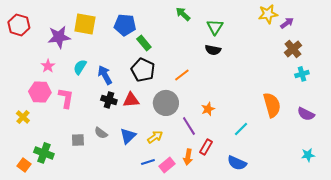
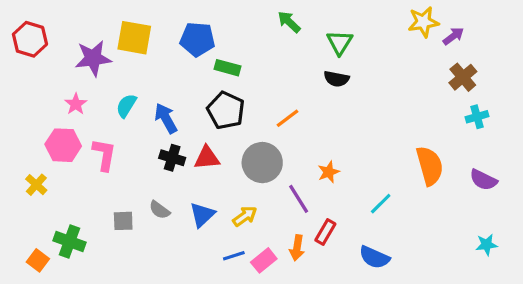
green rectangle: (144, 43) -> (227, 68), turned -35

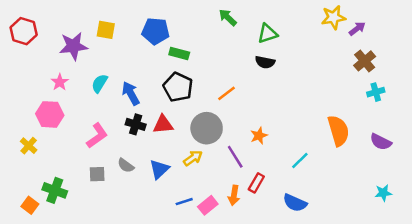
yellow square: (134, 38) -> (106, 30), size x0.7
green triangle: (340, 42) -> (268, 34), turned 40
pink L-shape: (104, 155) -> (97, 136), moved, turned 45
yellow arrow: (245, 216) -> (193, 158), moved

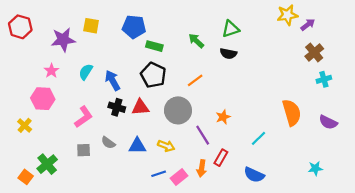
green arrow: (228, 17) -> (196, 41), moved
yellow arrow: (193, 158) -> (166, 146), moved, turned 56
blue triangle: (159, 169) -> (137, 146), turned 42
green cross: (55, 190) -> (47, 164), turned 30
cyan star: (383, 193) -> (315, 168), moved

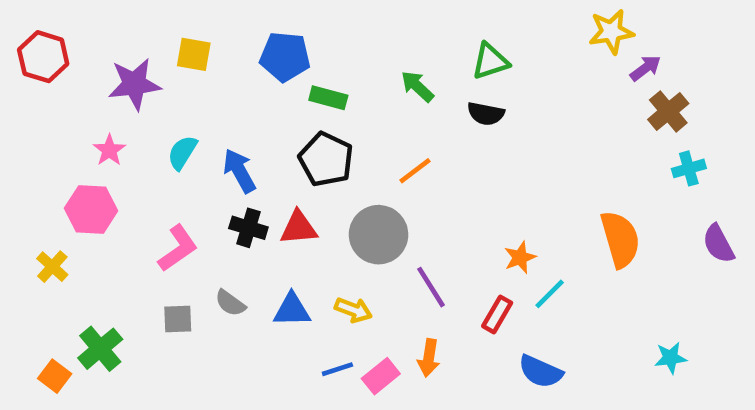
purple arrow: (308, 25) -> (645, 68), moved
orange star: (223, 117) -> (520, 257), moved
purple semicircle: (328, 122) -> (718, 244), moved, turned 36
red rectangle: (221, 158) -> (497, 314), moved

